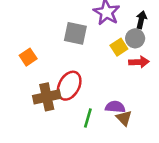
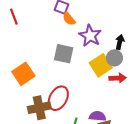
yellow square: (119, 47) -> (101, 65), size x1.5
orange square: (28, 57) -> (23, 74), size x1.5

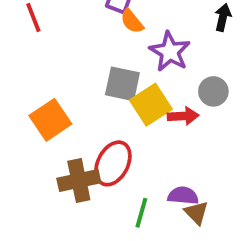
black arrow: (120, 42) -> (223, 17), moved
yellow square: (101, 65) -> (151, 105), moved
red arrow: (118, 78) -> (183, 116), moved

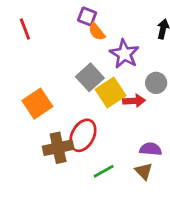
gray square: (122, 84) -> (90, 77), turned 36
purple semicircle: (183, 196) -> (151, 149), moved
green line: (141, 213) -> (104, 171), turned 45

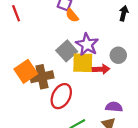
purple star: (124, 54) -> (87, 44), moved
yellow square: (111, 93) -> (83, 63), turned 35
brown cross: (58, 148) -> (42, 77), moved

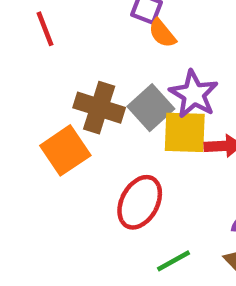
brown cross: (42, 77) -> (99, 108), moved, turned 30

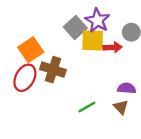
brown cross: (99, 108) -> (53, 70), moved
red ellipse: (140, 202) -> (25, 78), moved

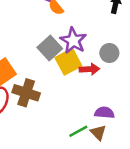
yellow square: (93, 40) -> (68, 62), turned -30
green line: (87, 107) -> (78, 131), moved

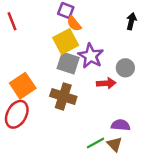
gray square: (50, 48) -> (68, 63), turned -30
yellow square: (68, 62) -> (66, 42), moved
brown cross: (26, 93) -> (63, 96), moved

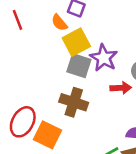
orange semicircle: (74, 24) -> (59, 23), moved
orange square: (23, 86) -> (48, 135), moved, turned -30

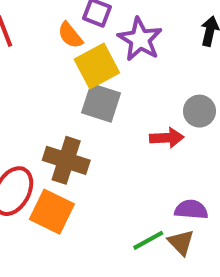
purple star: (104, 58) -> (140, 39), moved
brown cross: (74, 102) -> (66, 160), moved

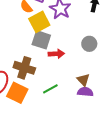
red arrow: (167, 138) -> (56, 54), moved
green line: (148, 240) -> (50, 89), moved
brown triangle: (181, 242) -> (83, 80), moved

